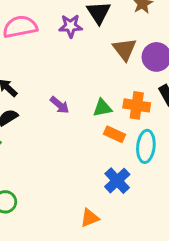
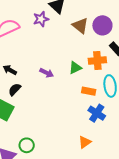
orange rectangle: (114, 134) -> (89, 91), moved

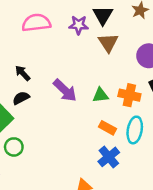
brown triangle: (80, 26) -> (108, 43), moved
purple arrow: (47, 73) -> (65, 90), size x1.5
green circle: (27, 145) -> (14, 147), moved

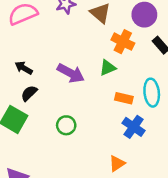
orange cross: (129, 95) -> (123, 42), moved, turned 30
green circle: (14, 147) -> (66, 125), moved

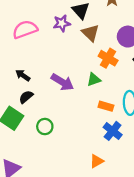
green circle: (66, 125) -> (45, 127), moved

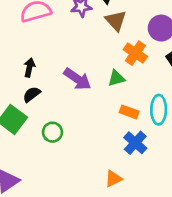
black arrow: (23, 75) -> (29, 67), turned 64

